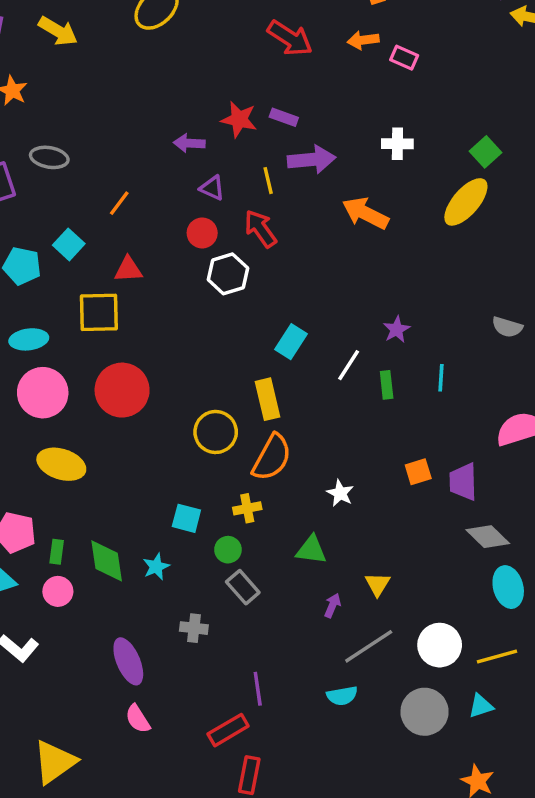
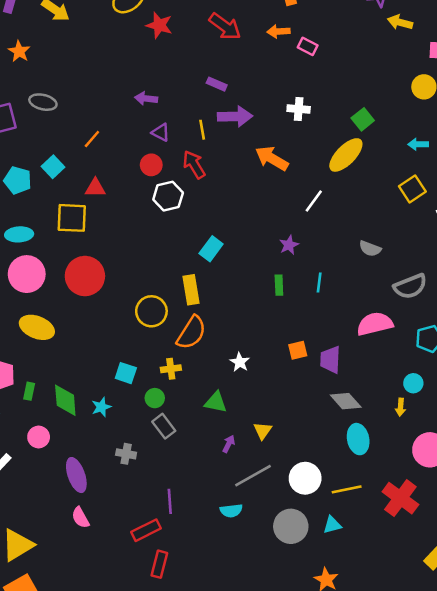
red star: (239, 119) -> (159, 25), moved
white line: (349, 365) -> (314, 201), moved
pink circle: (58, 591) -> (39, 437), moved

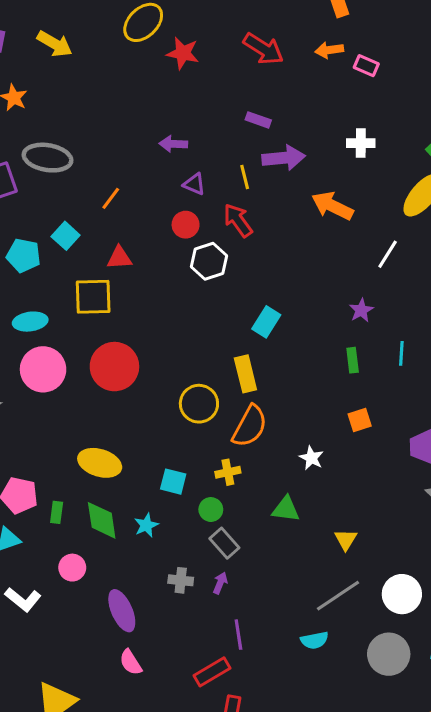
gray ellipse: (43, 102) -> (47, 158), size x1.4
yellow ellipse: (37, 327) -> (100, 463), moved
orange square: (298, 350) -> (360, 420), moved
purple arrow: (229, 444) -> (220, 583), moved

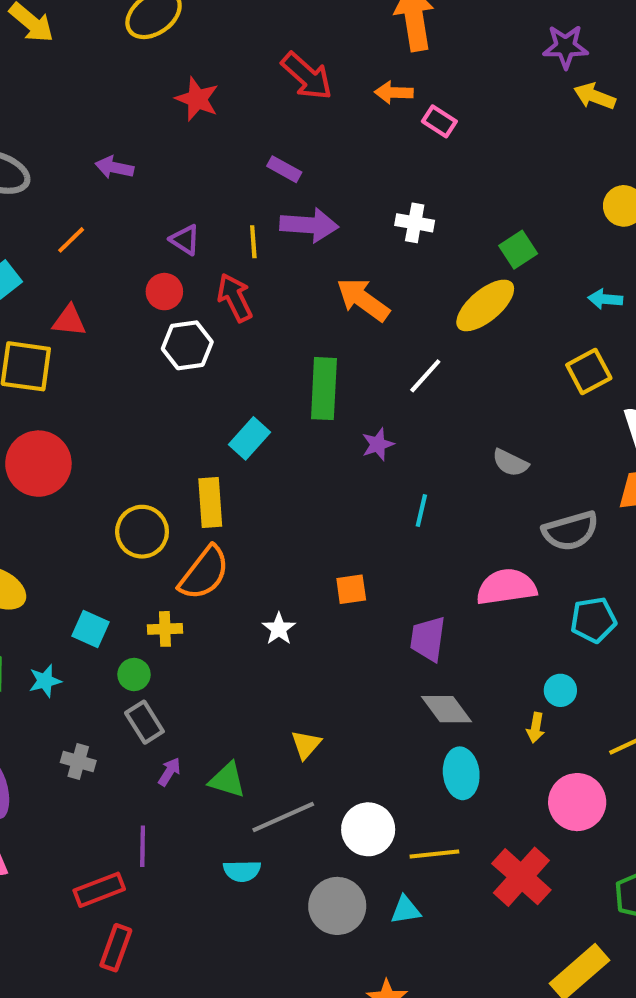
red star: (183, 53) -> (197, 99), moved
purple arrow: (173, 144) -> (114, 167), moved
green rectangle: (353, 360) -> (324, 389), moved, size x1.8
green triangle: (286, 509) -> (227, 780), moved
purple arrow: (220, 583) -> (169, 772), moved

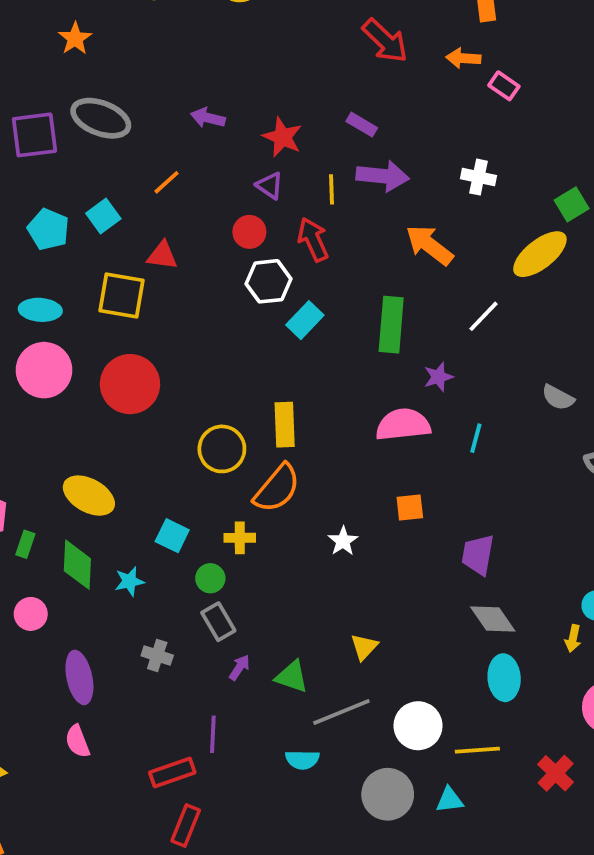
red star: (197, 99) -> (282, 137), moved
cyan rectangle: (249, 438) -> (305, 320), moved
pink semicircle: (506, 587) -> (403, 425), moved
red cross: (521, 877) -> (556, 773), size x0.7

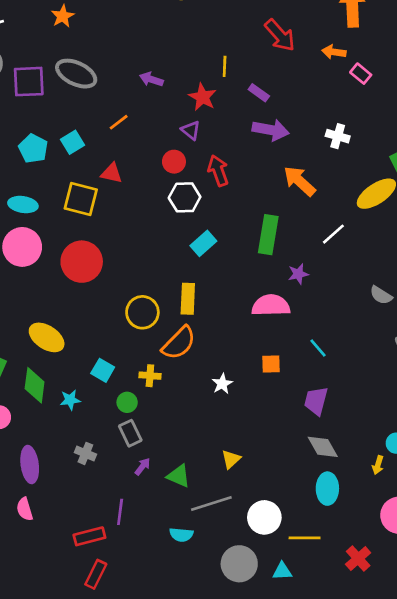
yellow line: (332, 189) -> (225, 66), moved
cyan rectangle: (305, 320) -> (203, 243), moved
cyan line: (476, 438) -> (318, 348), moved, turned -60

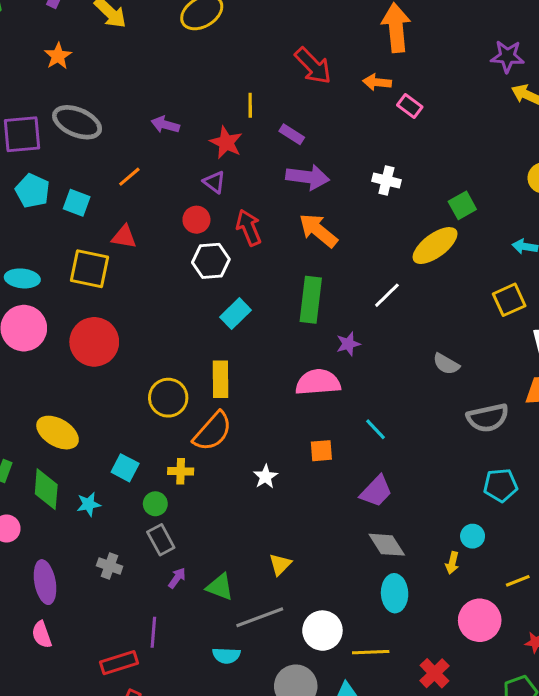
cyan square: (72, 142) -> (77, 203), turned -35
cyan pentagon: (33, 148) -> (32, 191), moved
orange arrow: (299, 181) -> (318, 230), moved
purple trapezoid: (316, 401) -> (376, 491), turned -148

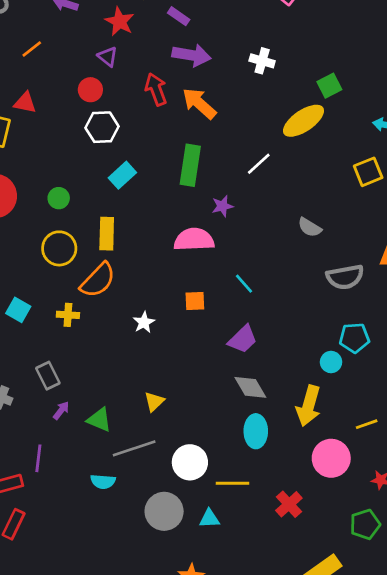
red arrow: (249, 228) -> (156, 89), moved
green circle: (155, 504) -> (59, 198), moved
cyan circle: (473, 536) -> (331, 362), moved
yellow arrow: (452, 563) -> (309, 406), size x2.0

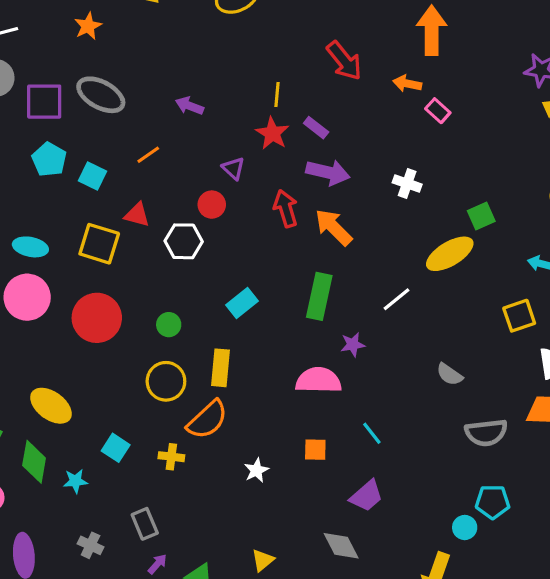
red star: (120, 21) -> (272, 133), moved
white hexagon: (102, 127) -> (184, 241), moved
gray diamond: (250, 387) -> (341, 546), moved

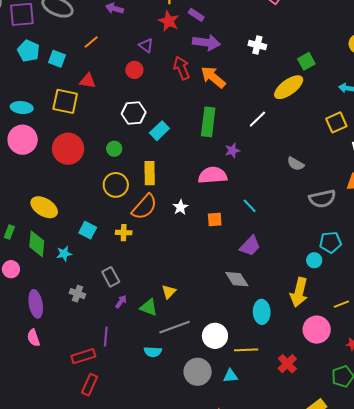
white hexagon: (184, 241) -> (134, 113), moved
white star: (256, 470) -> (180, 207), moved
yellow triangle: (263, 560) -> (169, 292), moved

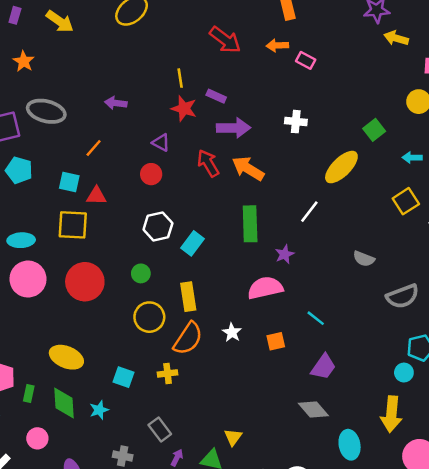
cyan square: (57, 59) -> (69, 182), moved
green square: (306, 61) -> (374, 130), moved

